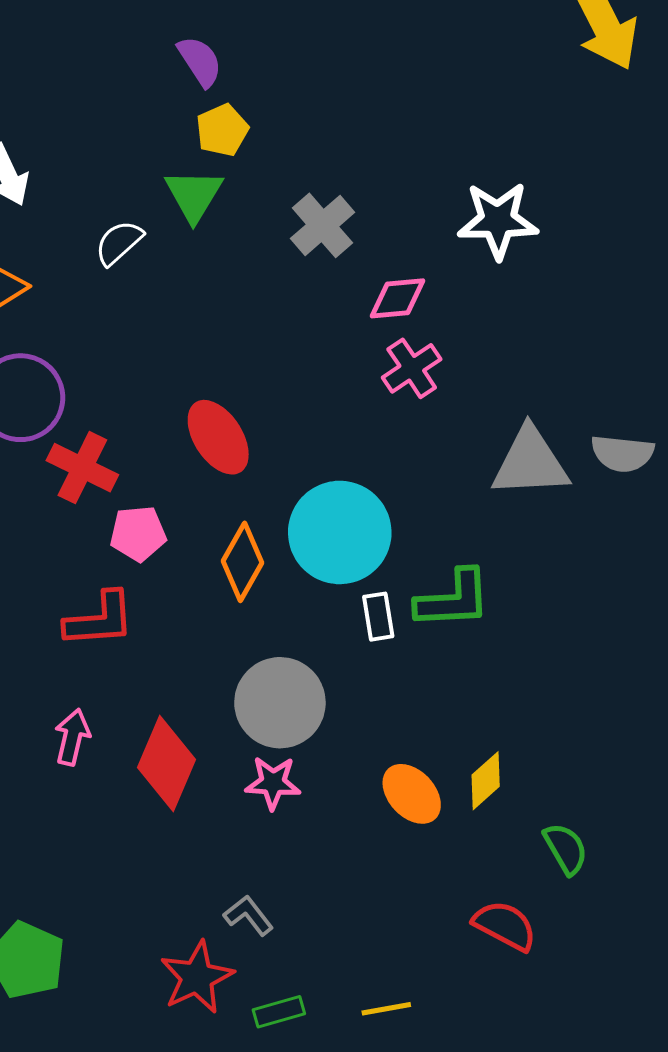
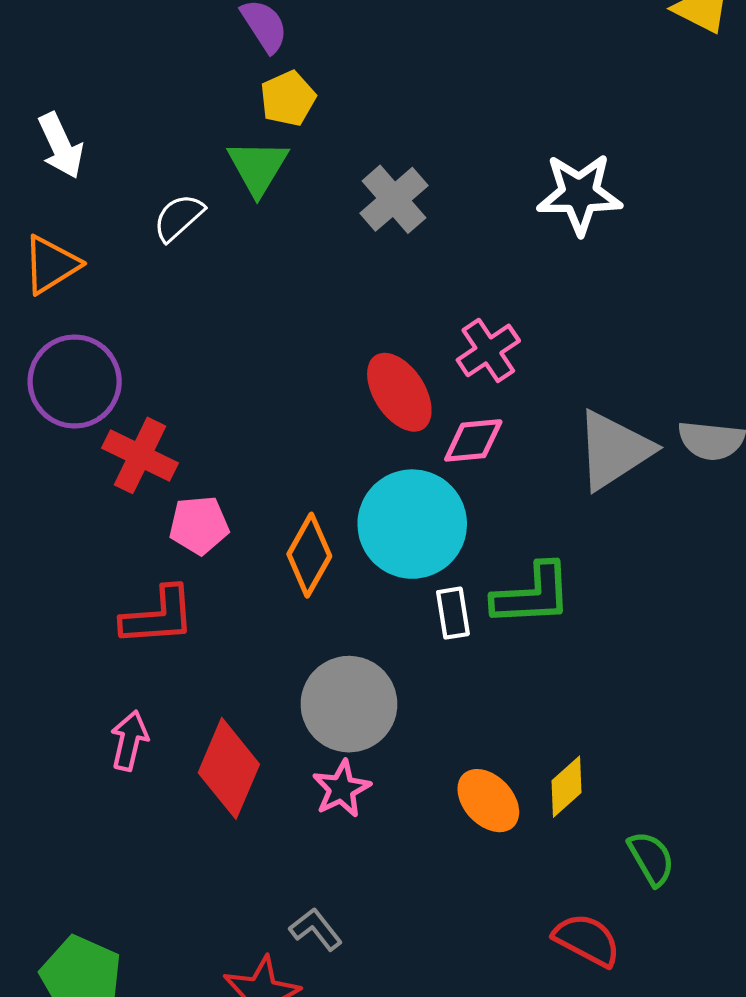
pink diamond: (397, 298) -> (473, 440), moved
red ellipse: (218, 437) -> (399, 392), moved
gray triangle: (530, 463) -> (614, 450), turned -30
pink star: (273, 783) -> (341, 789), turned -30

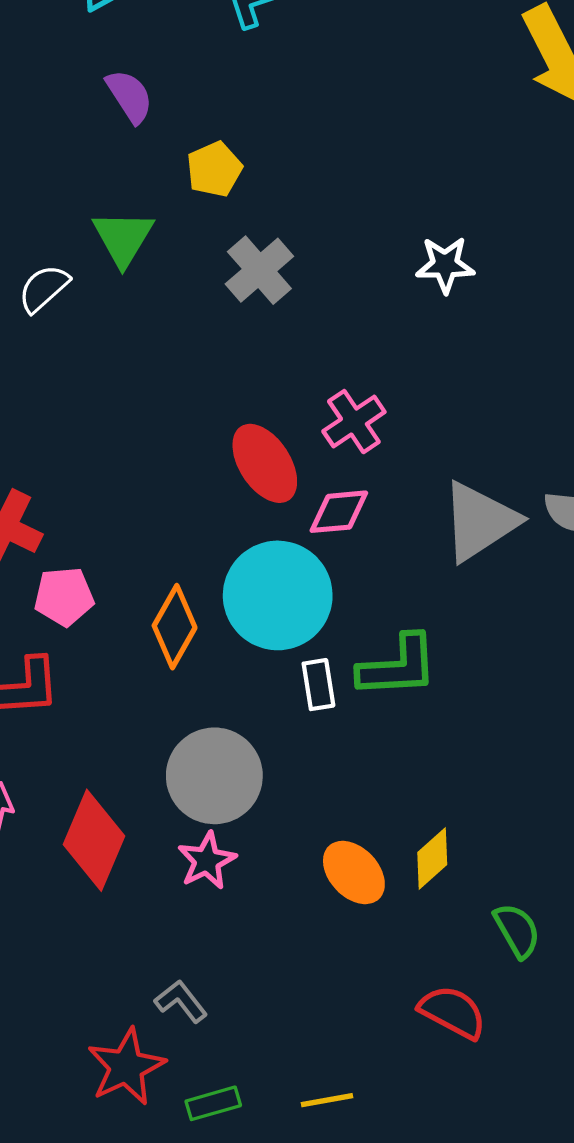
yellow pentagon: (288, 99) -> (214, 169), moved
white star: (579, 194) -> (445, 265), size x0.7

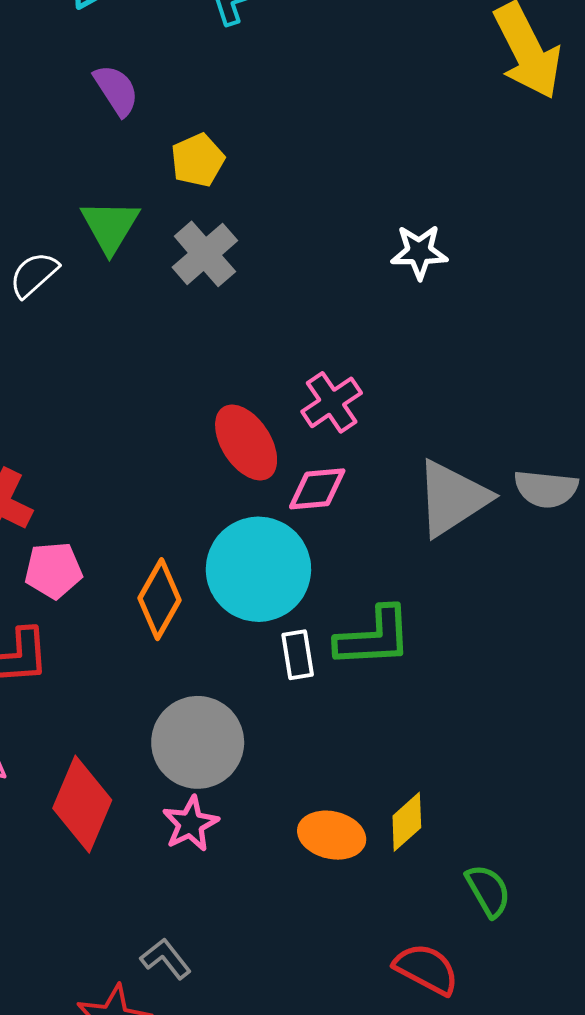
gray cross: (259, 270) -> (205, 254), moved
orange ellipse: (354, 872) -> (332, 835), turned -34

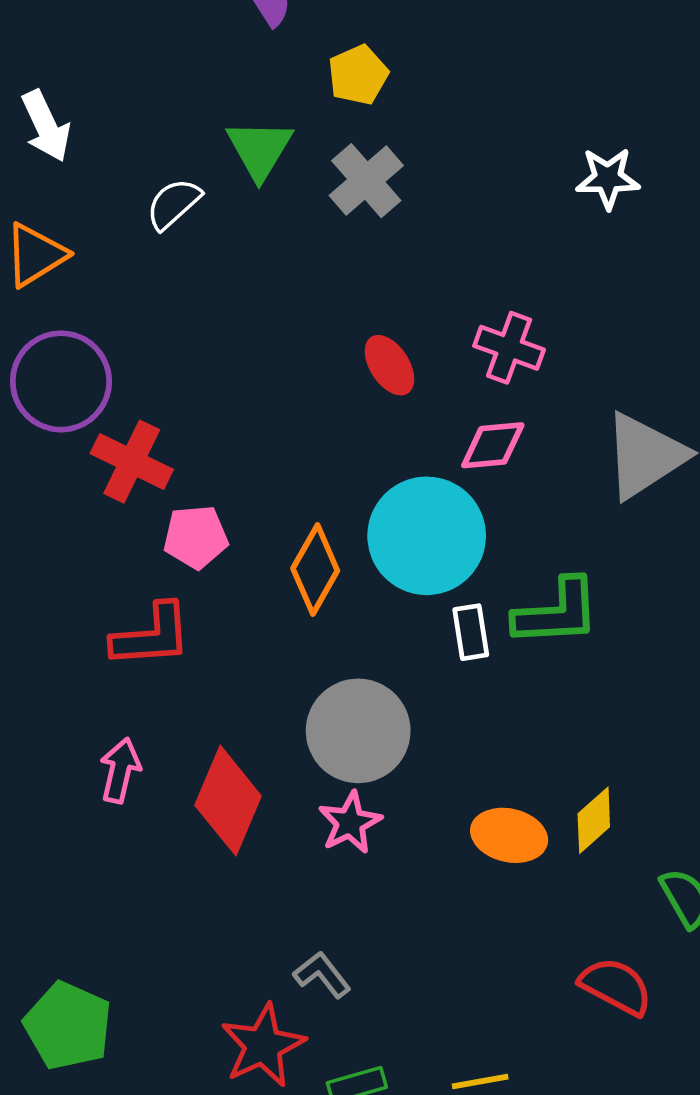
pink cross: (332, 402) -> (509, 348), turned -36
red ellipse: (246, 443) -> (389, 365), moved, size x0.7

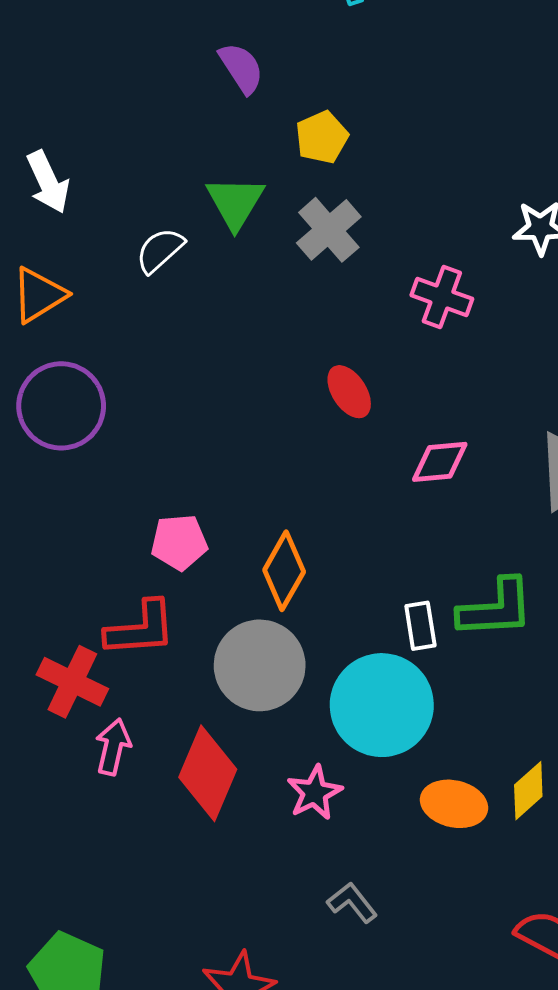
pink cross: (509, 348) -> (442, 297), moved
red cross: (132, 462) -> (72, 682), moved
cyan circle: (427, 536) -> (382, 705), moved
gray circle: (358, 731) -> (260, 665), moved
gray L-shape: (322, 975) -> (352, 903), moved

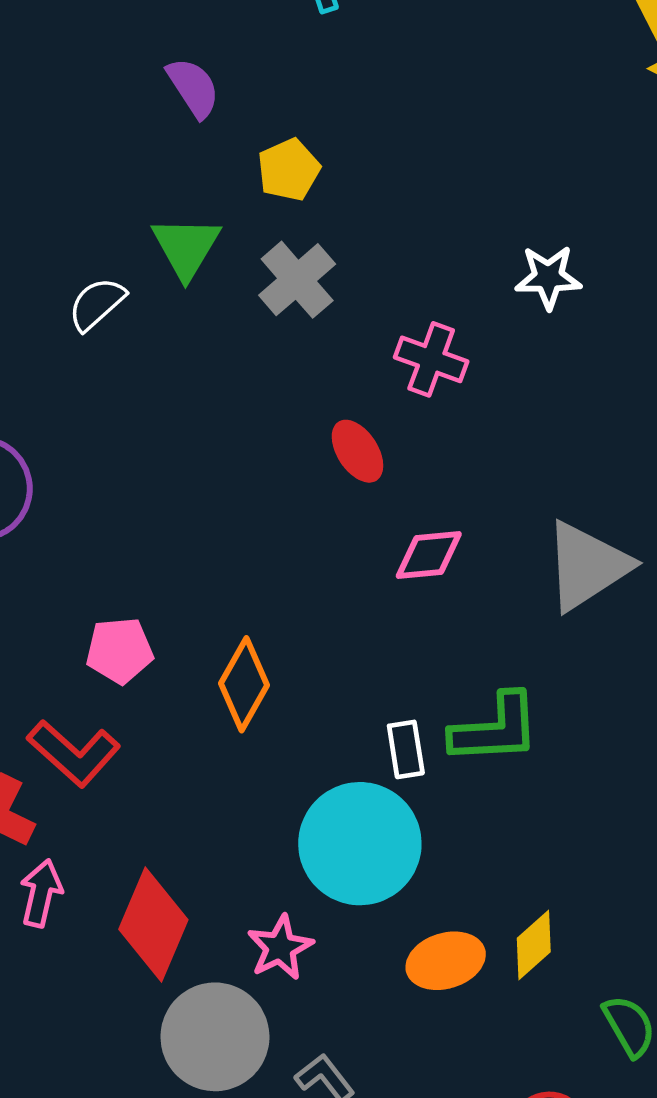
red ellipse: (349, 392) -> (357, 451), moved
red L-shape: (141, 629) -> (74, 753), turned 46
gray circle: (260, 665) -> (215, 1037), moved
orange ellipse: (454, 804) -> (446, 961), turned -30

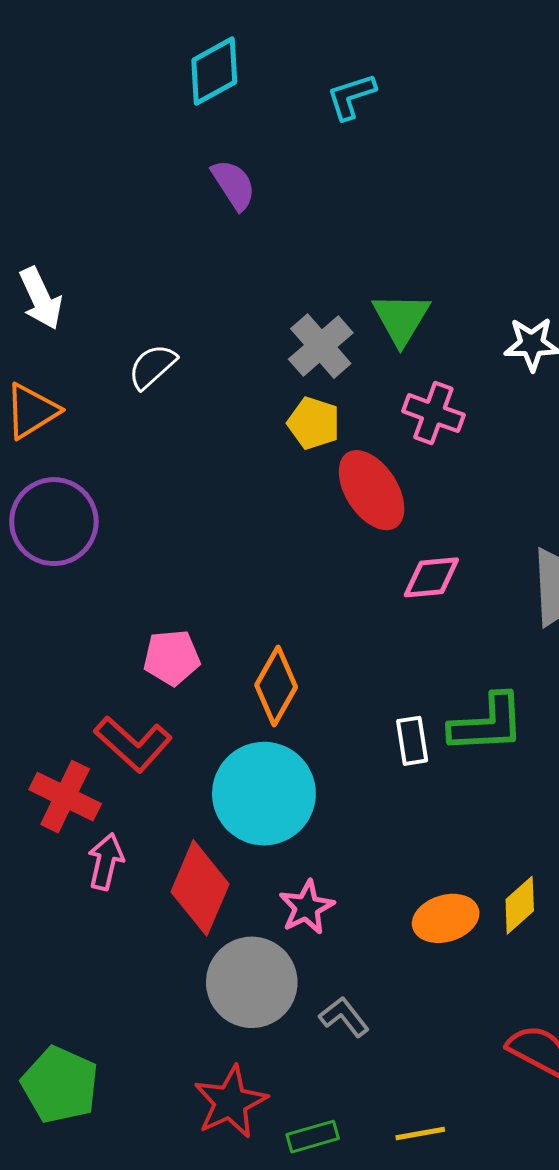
yellow pentagon: (289, 170) -> (314, 423), moved, turned -30
green triangle: (186, 247) -> (401, 319), moved
red ellipse: (357, 451) -> (372, 490), size x1.5
cyan circle: (360, 844) -> (264, 794), moved

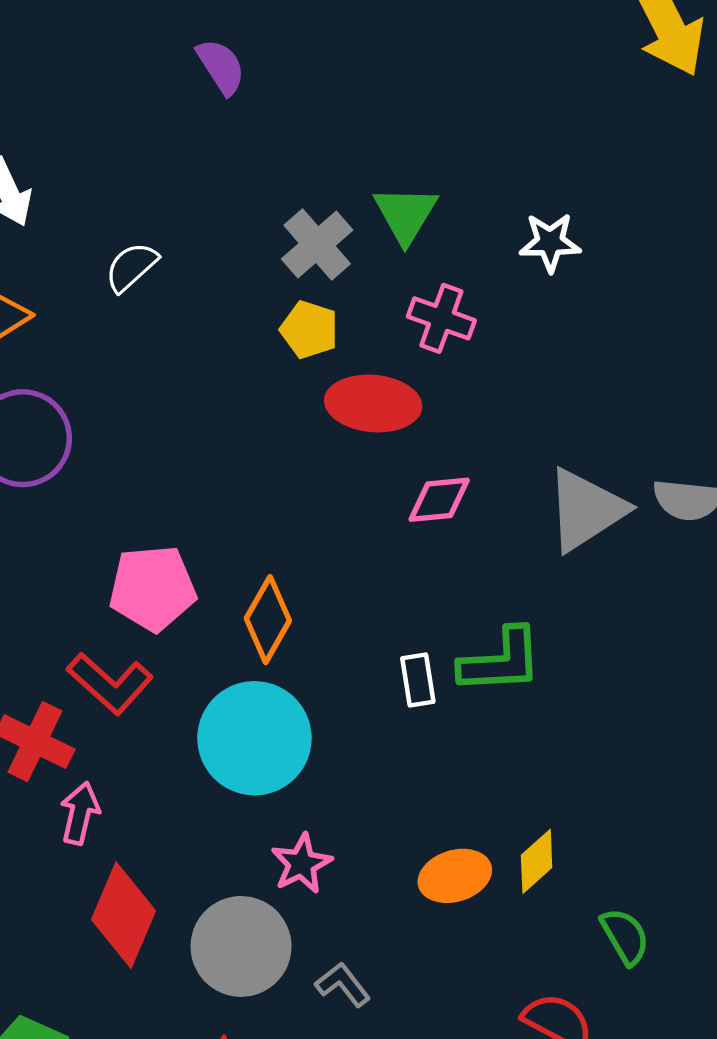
red ellipse: (372, 490) -> (373, 403), turned -52
pink pentagon: (172, 658) -> (153, 588), size x1.4
red diamond: (200, 888) -> (123, 915), moved

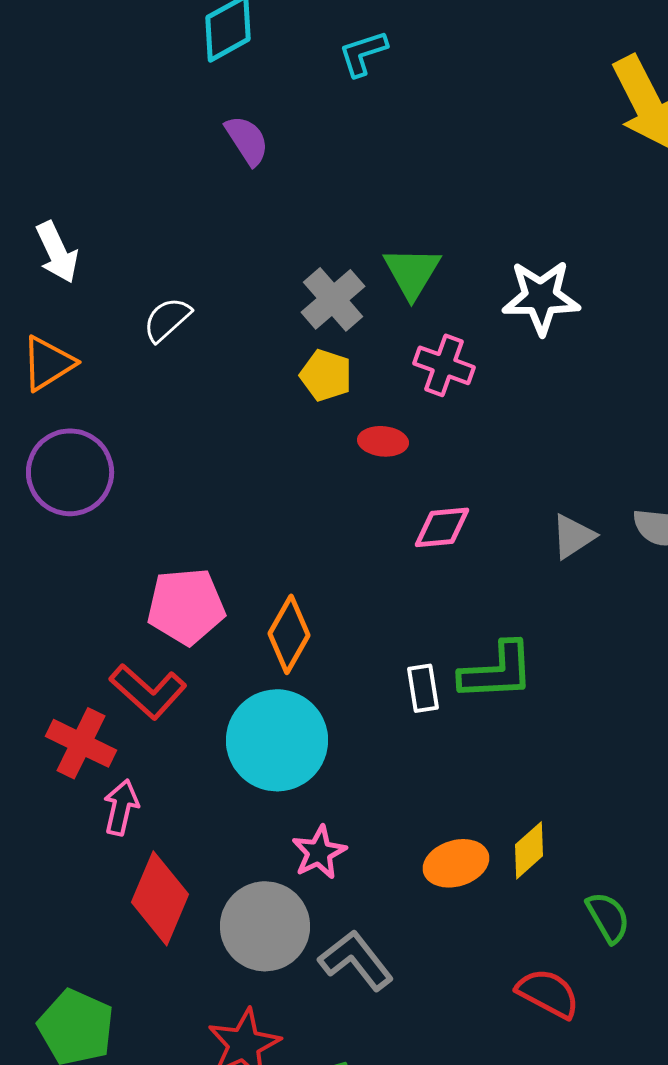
white star: (550, 242) -> (541, 297), size x1.4
red ellipse: (373, 403) -> (383, 441), size x0.6
gray triangle: (586, 510) -> (573, 536), size x0.6
gray L-shape: (343, 985) -> (356, 960), size x1.5

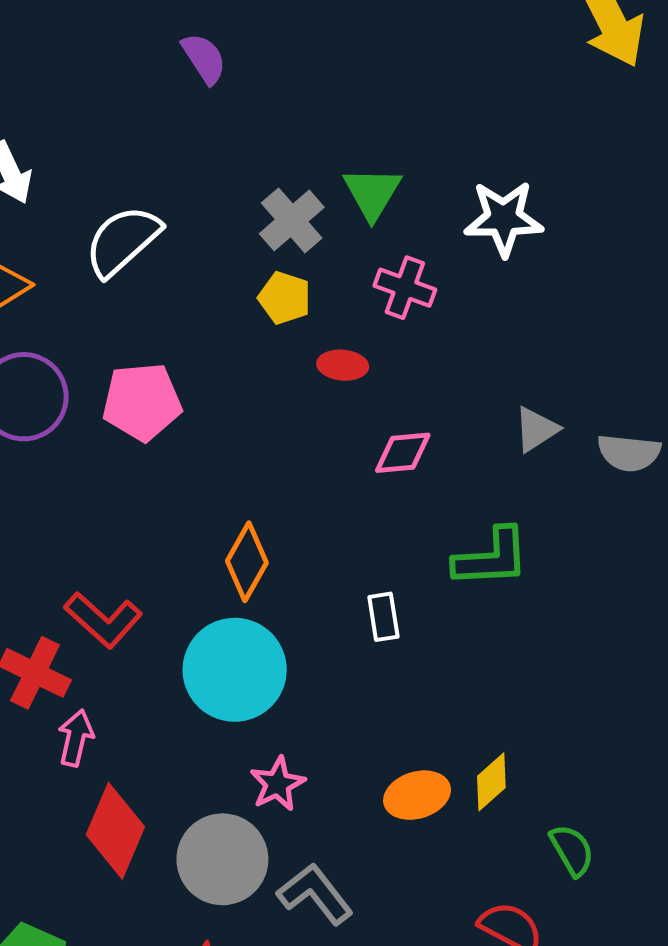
white semicircle: (167, 319) -> (123, 241), size x1.6
gray triangle: (573, 536) -> (536, 429), moved
pink pentagon: (186, 606) -> (142, 402), moved
green L-shape: (497, 671) -> (491, 558), moved

